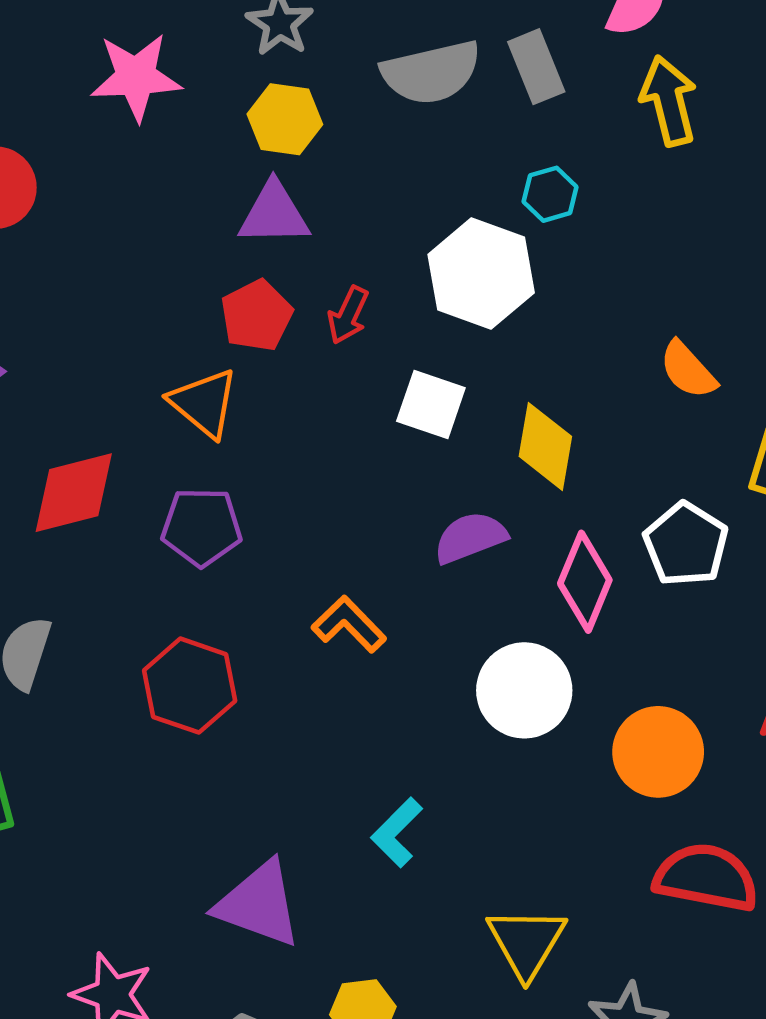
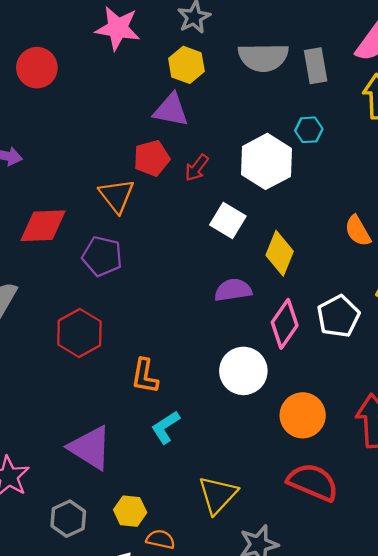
orange L-shape: (349, 624) -> (145, 376), moved, turned -138

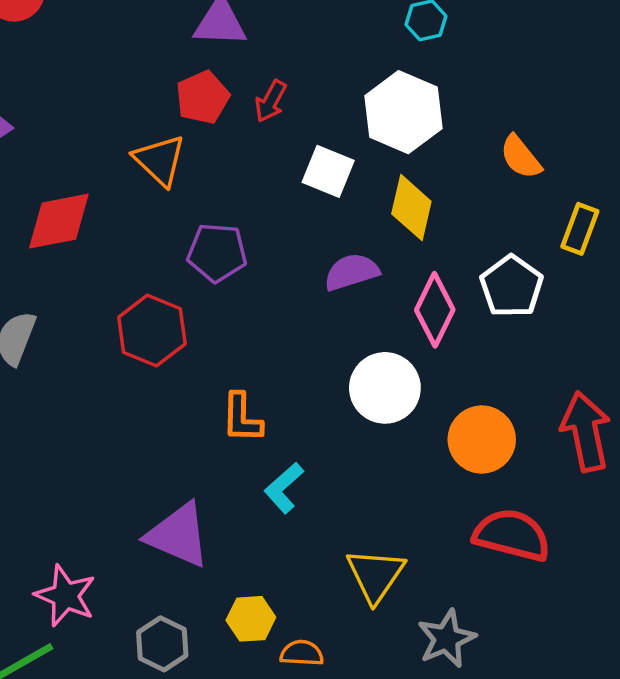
white hexagon: (266, 161) -> (403, 112), moved
purple pentagon: (102, 256) -> (217, 253), moved
red hexagon: (79, 333) -> (152, 330), moved

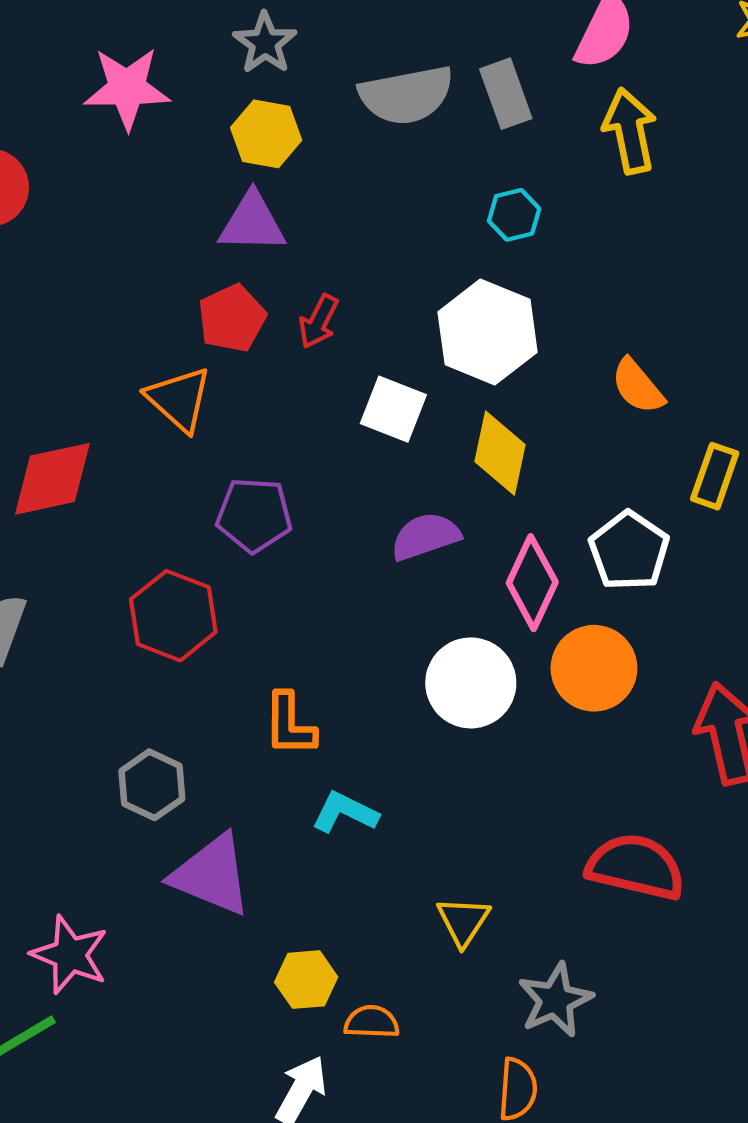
orange circle: (482, 440) -> (594, 668), moved
cyan L-shape: (284, 488) -> (345, 812), turned 69
yellow triangle: (375, 575) -> (463, 921), size x0.7
gray hexagon: (162, 644) -> (152, 785), moved

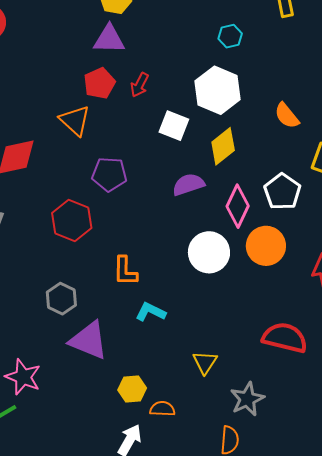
yellow diamond: (500, 453) -> (223, 146), turned 39

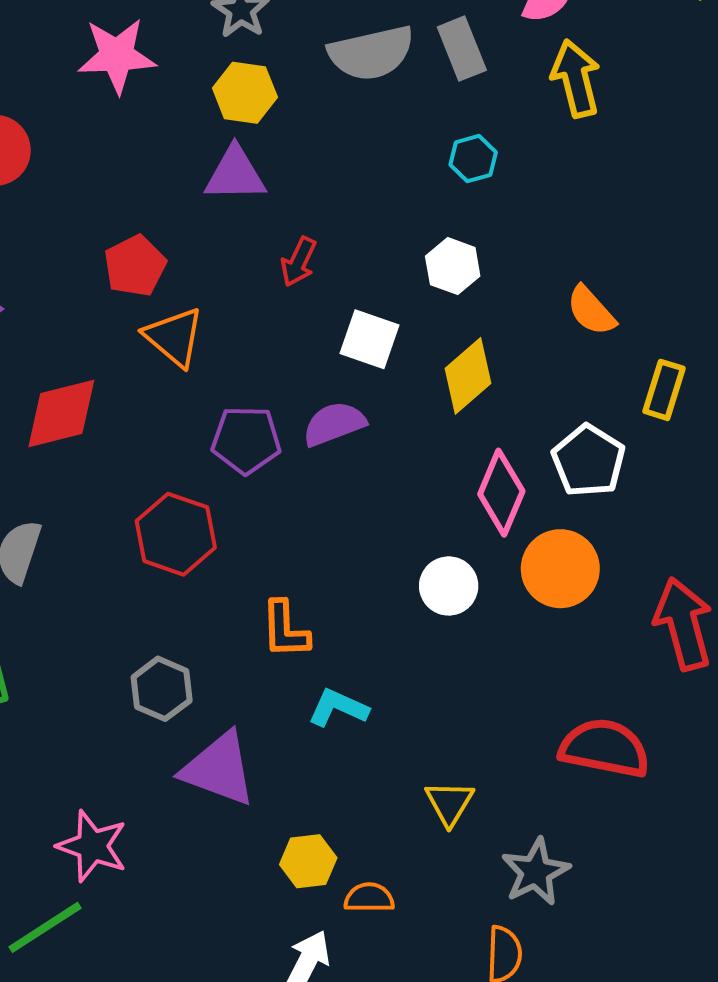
red pentagon: (100, 83) -> (135, 266), moved
white hexagon: (218, 90) -> (453, 266), size x0.6
purple semicircle: (188, 184) -> (334, 424), moved
white circle: (209, 252) -> (449, 586), size x0.7

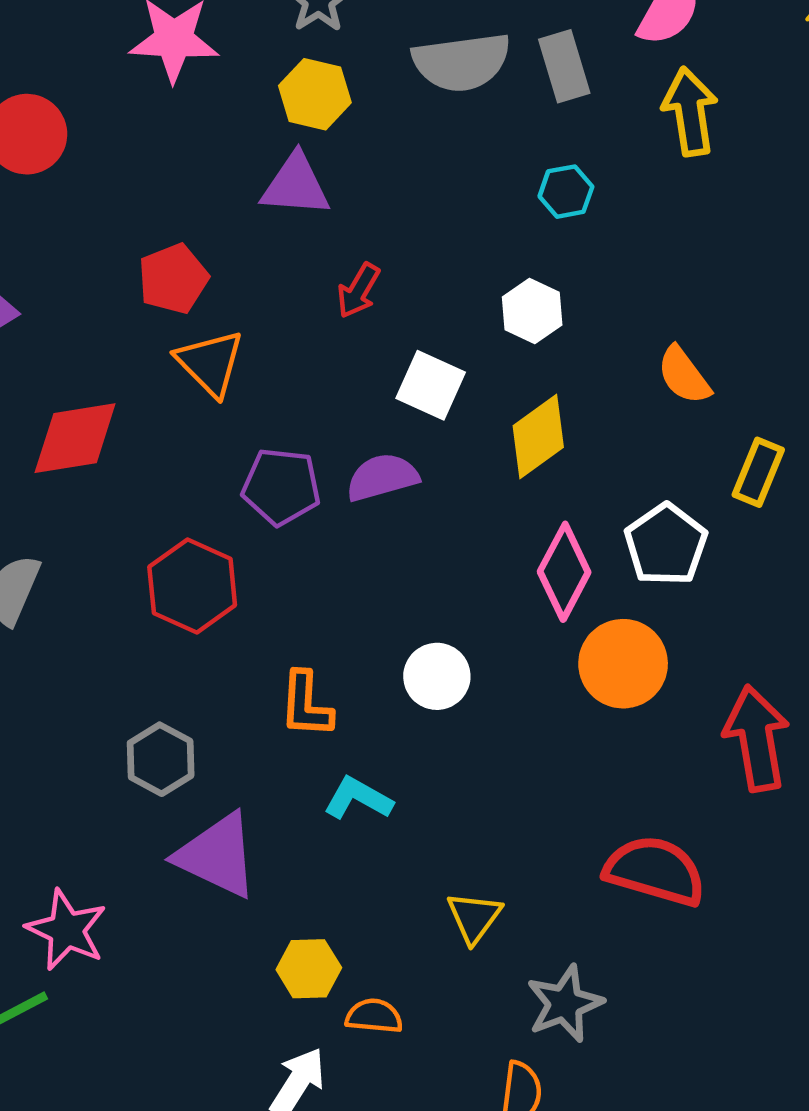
white circle: (449, 586) -> (437, 676), moved

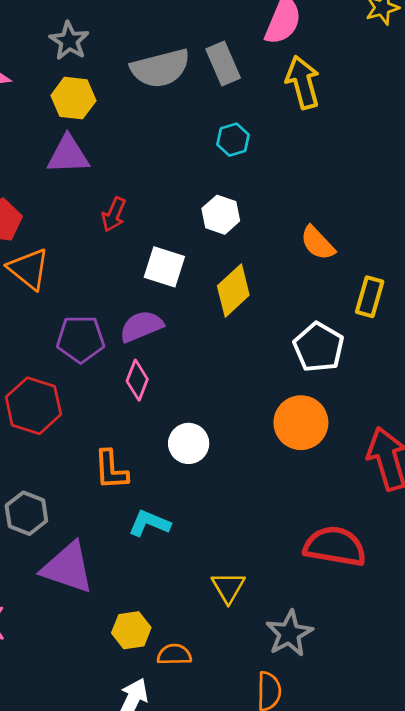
pink diamond: (564, 572) -> (137, 380), moved, size x0.7

